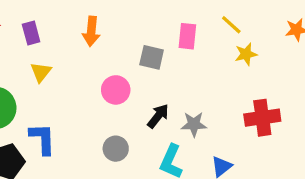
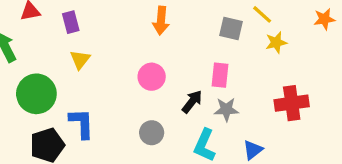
orange arrow: (91, 31) -> (161, 21), moved
pink rectangle: (187, 36) -> (220, 75), moved
gray square: (152, 57) -> (231, 28), moved

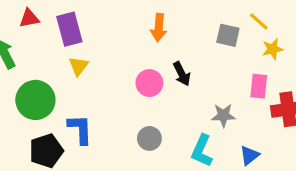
purple rectangle: (71, 22) -> (69, 29), size x1.5
pink rectangle: (220, 75) -> (259, 86), moved
black arrow: (192, 102) -> (182, 74), moved, turned 115

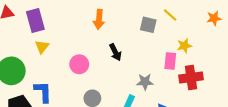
yellow star: (273, 49) -> (184, 46), moved
pink circle: (149, 83) -> (79, 64), moved

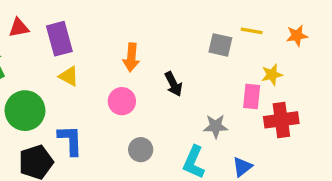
yellow line: (170, 15) -> (252, 31), turned -32
orange star: (214, 18) -> (297, 36), moved
orange arrow: (99, 19) -> (131, 57), moved
yellow triangle: (42, 47) -> (69, 76), turned -40

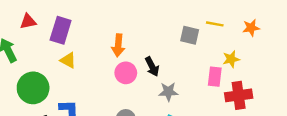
purple rectangle: (59, 39) -> (61, 30), turned 32
pink circle: (122, 101) -> (126, 73), moved
gray star: (216, 126) -> (168, 92), moved

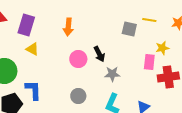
orange arrow: (118, 45) -> (68, 27), moved

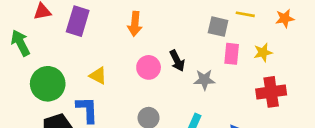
yellow triangle: (32, 49) -> (98, 76), moved
pink rectangle: (149, 62) -> (232, 54), moved
gray star: (112, 74) -> (204, 80), moved

